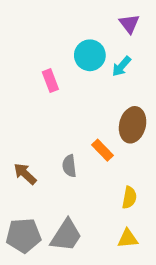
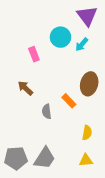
purple triangle: (129, 24) -> (87, 16), size x1.5
brown arrow: (25, 174) -> (25, 88), moved

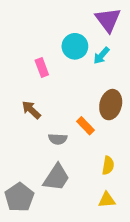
gray semicircle: (47, 111) -> (58, 139), turned -80
gray pentagon: (16, 158) -> (19, 197), turned -30
gray trapezoid: (45, 158) -> (56, 177), moved

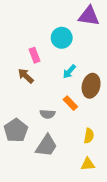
purple triangle: (108, 20) -> (89, 16), turned -45
cyan arrow: (101, 56) -> (69, 72), moved
brown arrow: (31, 110) -> (26, 76), moved
gray pentagon: (19, 197) -> (16, 130), moved

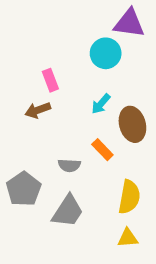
cyan circle: (62, 38) -> (106, 53), moved
brown arrow: (26, 76) -> (38, 110), turned -63
brown ellipse: (91, 86) -> (132, 124), turned -30
yellow semicircle: (89, 136) -> (129, 197), size x1.5

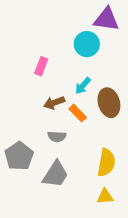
pink rectangle: (50, 80) -> (41, 66), turned 42
brown arrow: (38, 110) -> (54, 103), moved
orange rectangle: (102, 150) -> (78, 113), moved

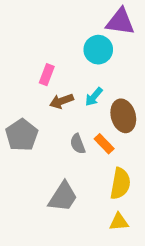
brown arrow: (54, 103) -> (61, 101), moved
orange rectangle: (78, 113) -> (104, 144), moved
gray semicircle: (57, 137) -> (78, 144), moved, turned 66
gray pentagon: (19, 156) -> (22, 135), moved

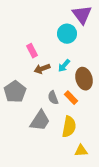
purple triangle: (120, 22) -> (82, 15), turned 45
pink rectangle: (47, 75) -> (32, 51), turned -48
yellow semicircle: (120, 184) -> (69, 127), moved
gray trapezoid: (63, 197) -> (40, 121), moved

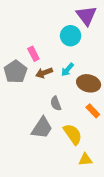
brown ellipse: (84, 79) -> (89, 83), turned -60
gray pentagon: (15, 92) -> (15, 72), moved
orange rectangle: (71, 98) -> (93, 111), moved
yellow semicircle: (69, 127) -> (73, 134), turned -45

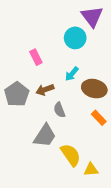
gray pentagon: (15, 72) -> (17, 94), moved
brown arrow: (44, 73) -> (45, 90), moved
yellow semicircle: (73, 134) -> (71, 155), moved

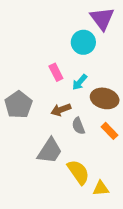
pink rectangle: (36, 57) -> (56, 72), moved
brown arrow: (45, 90) -> (61, 110), moved
gray semicircle: (59, 110) -> (78, 126), moved

